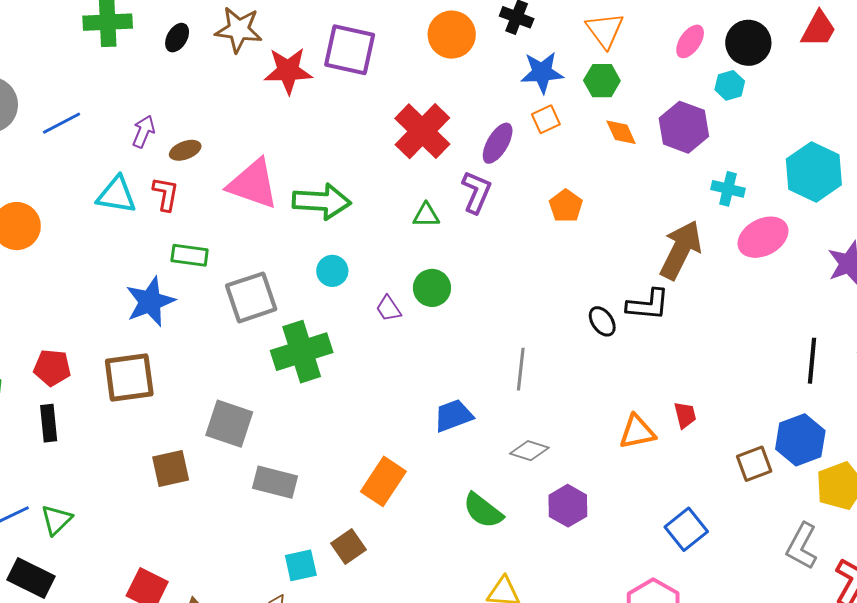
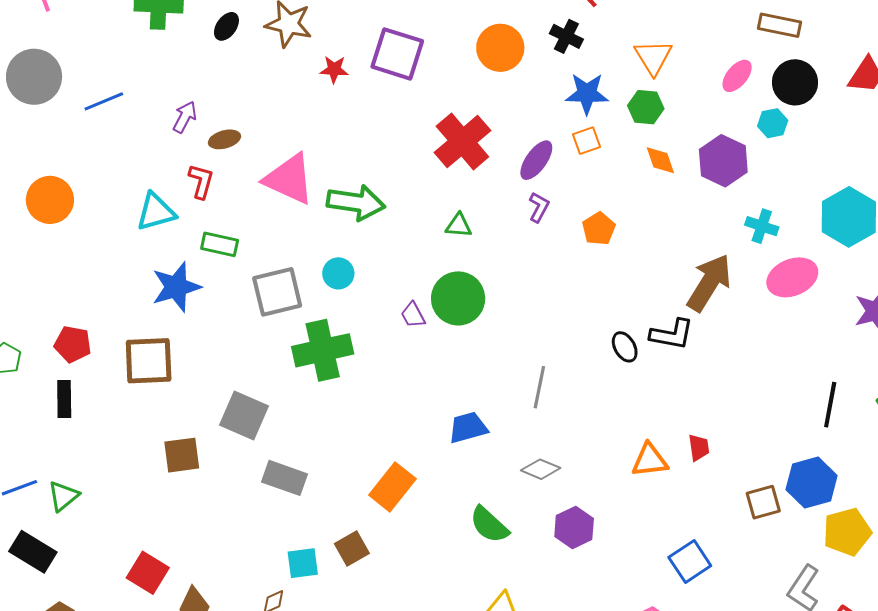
red star: (288, 71) -> (334, 69), size x0.6
purple L-shape: (476, 192) -> (539, 207), moved, size x0.7
cyan triangle: (117, 195) -> (156, 212), moved, turned -30
cyan circle: (332, 271) -> (338, 273), moved
green circle: (432, 288) -> (458, 298), size x1.4

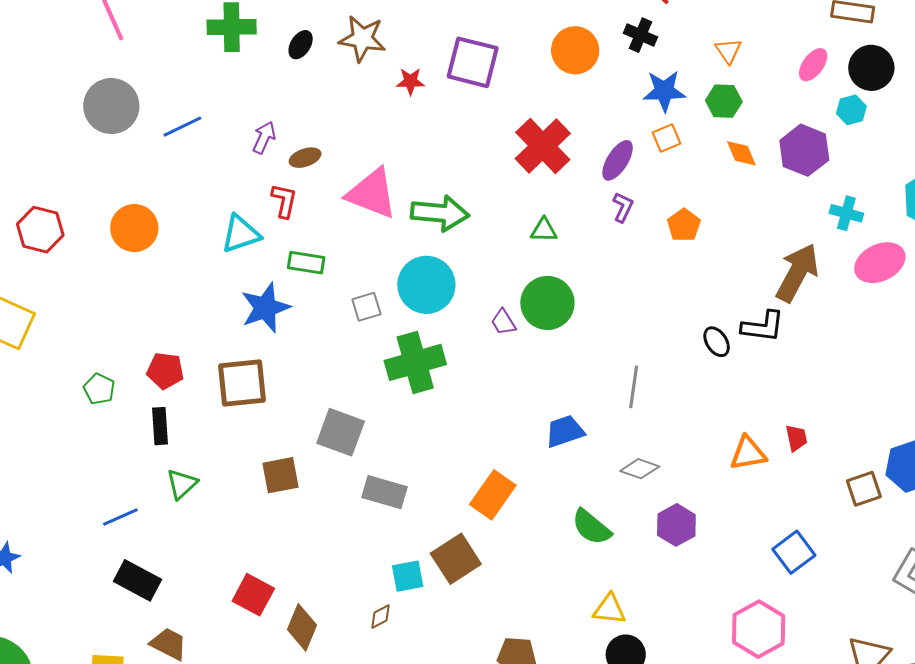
orange triangle: (653, 57) -> (728, 51), size x0.7
cyan circle: (338, 273) -> (426, 285), size x1.8
gray square: (277, 292) -> (366, 307), size x0.6
green triangle: (63, 496) -> (182, 484), moved
brown square: (352, 549) -> (456, 559), size x1.4

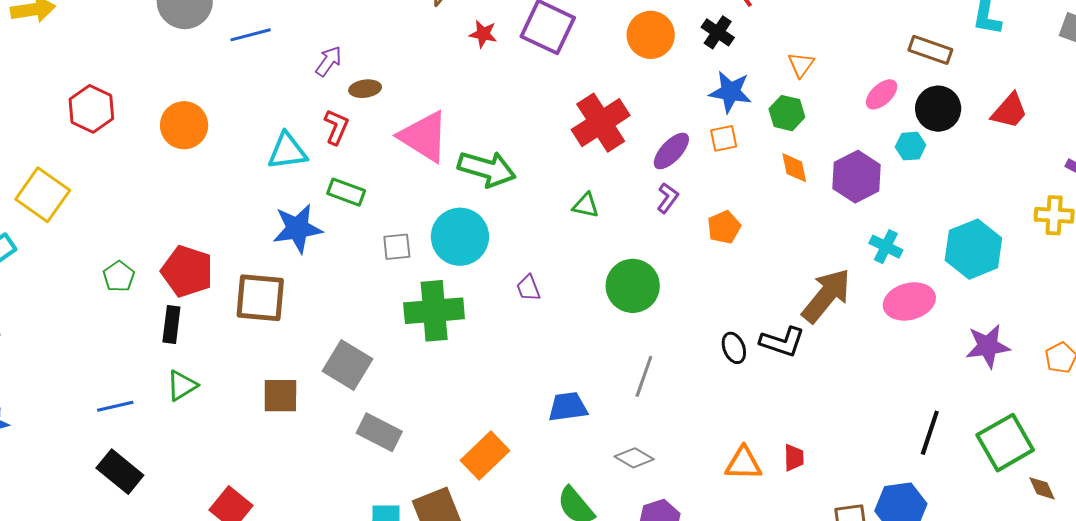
green circle: (547, 303) -> (633, 286), moved
red pentagon: (165, 371) -> (187, 271), size x1.4

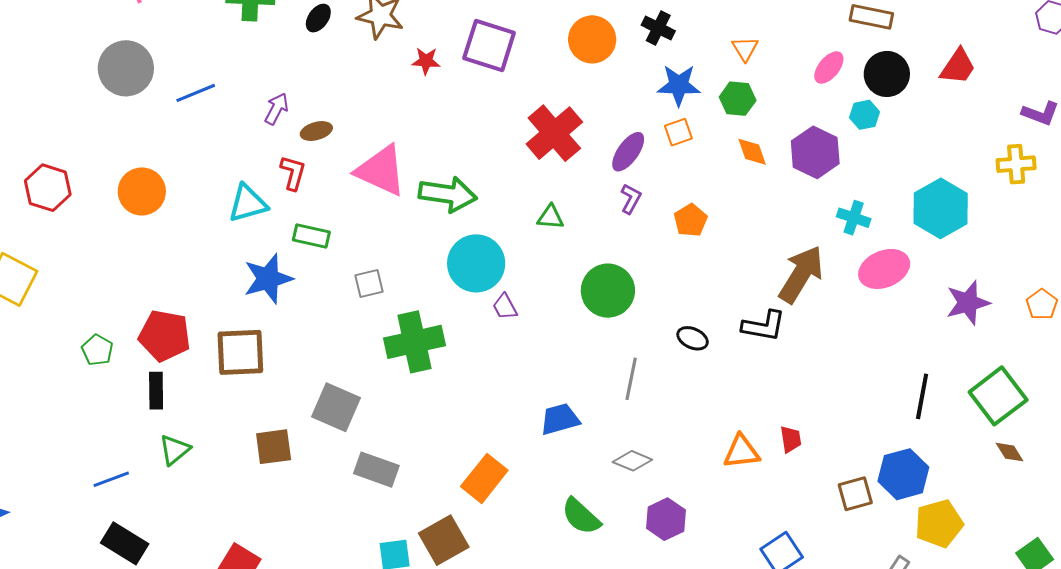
cyan circle: (460, 237) -> (476, 263), moved
black ellipse: (734, 348) -> (693, 338), moved, turned -36
brown diamond: (1042, 488) -> (1010, 452), moved

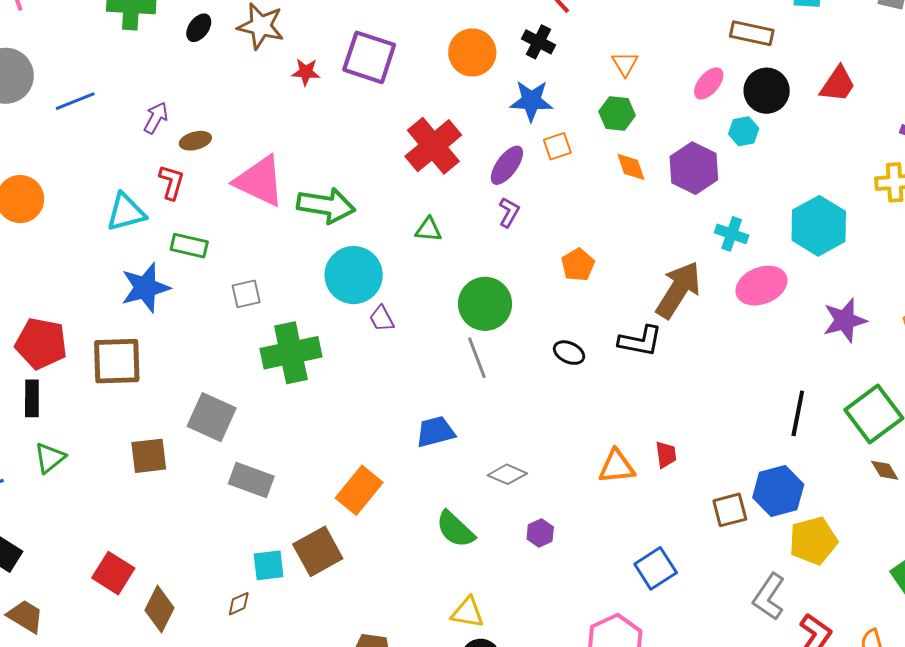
blue star: (679, 85) -> (531, 101), moved
orange pentagon: (691, 220) -> (578, 265), moved
gray line: (631, 379) -> (477, 358), moved, turned -33
purple hexagon: (666, 519) -> (540, 533), size x0.7

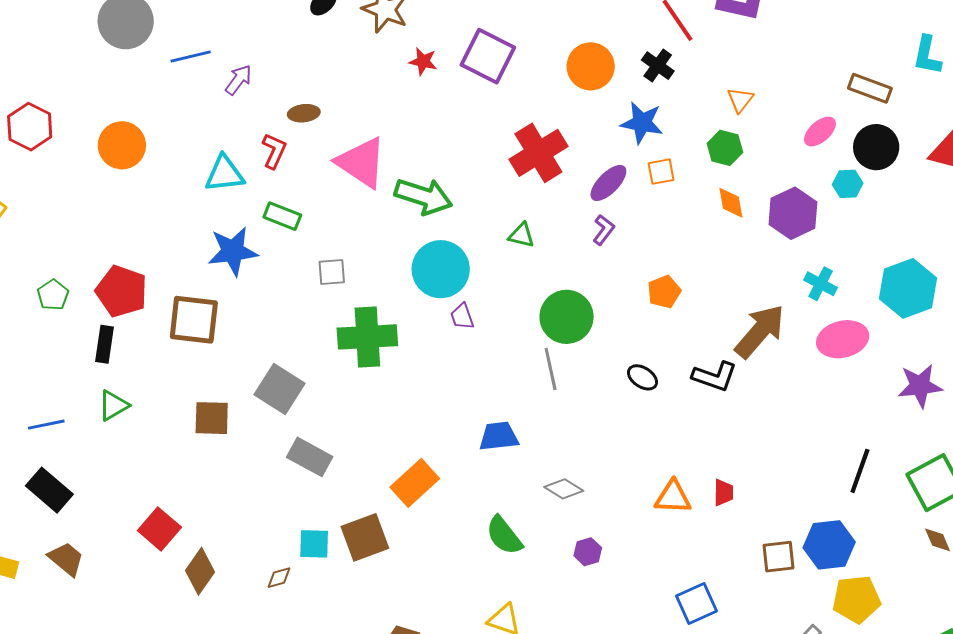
purple arrow: (156, 118) -> (238, 80), moved

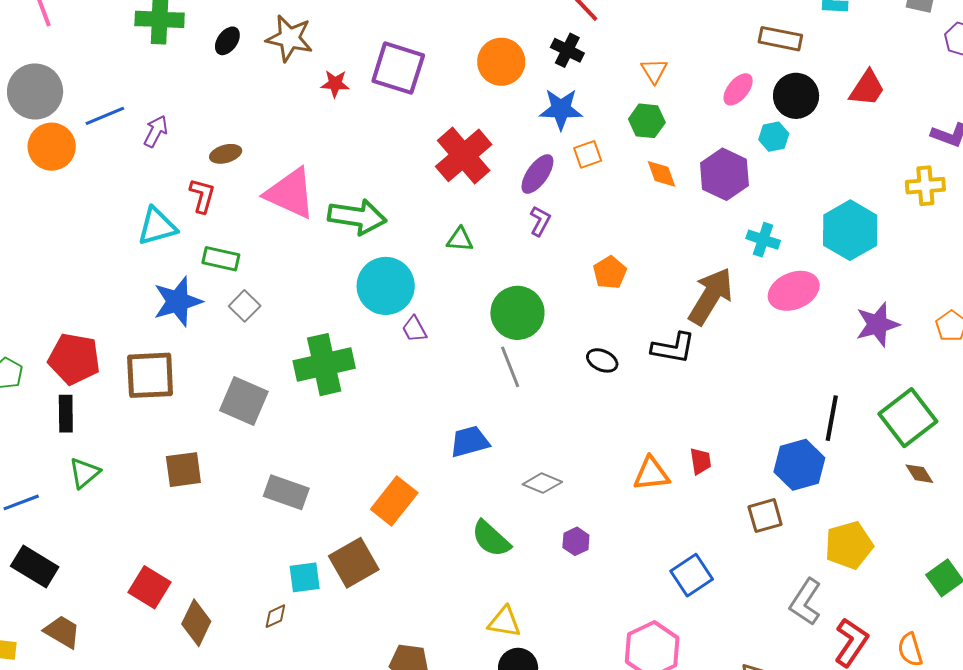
orange circle: (122, 145) -> (52, 147), moved
gray square: (332, 272) -> (245, 306), moved, turned -32
gray square: (279, 389) -> (244, 401), moved
blue hexagon: (829, 545) -> (799, 465), moved

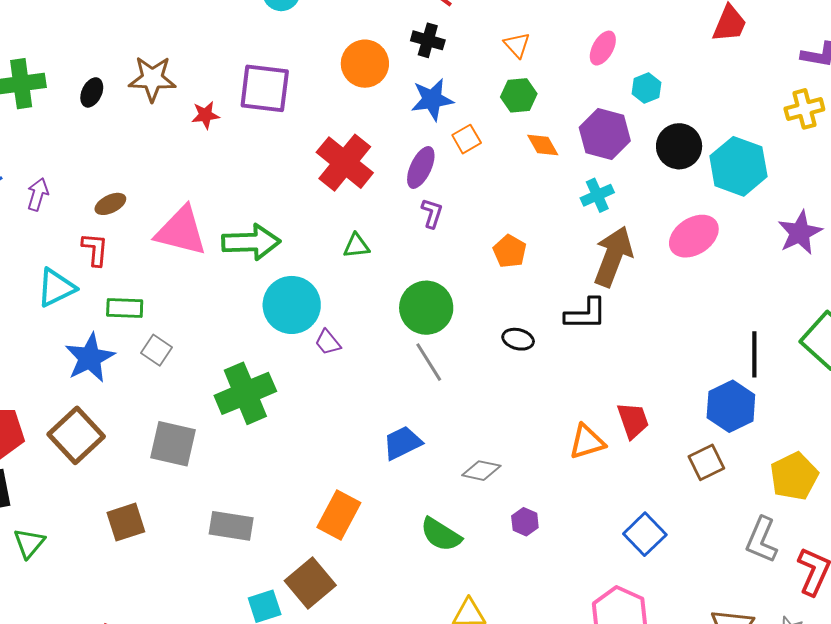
black circle: (796, 96) -> (679, 146), moved
cyan cross: (763, 240) -> (597, 195), moved, turned -32
purple star: (877, 324) -> (800, 233), moved
brown square: (150, 375) -> (76, 435), turned -30
red trapezoid: (700, 461) -> (633, 420), size x1.4

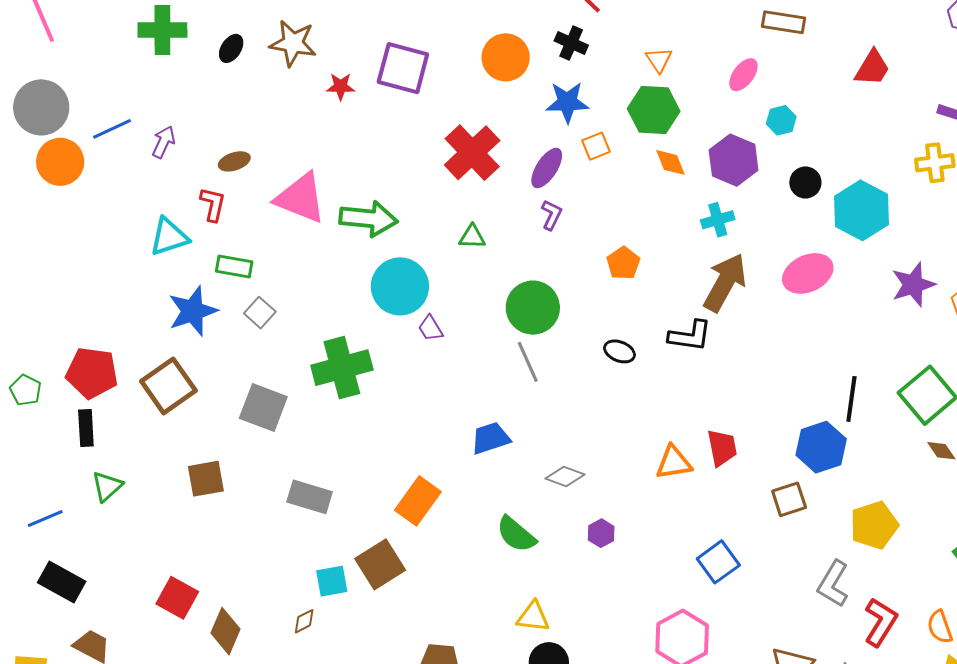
green hexagon: (519, 95) -> (654, 110), size x1.4
black circle: (679, 146) -> (805, 182), size x0.7

